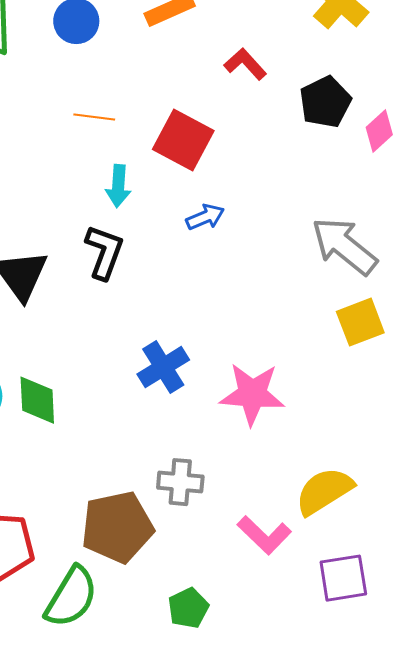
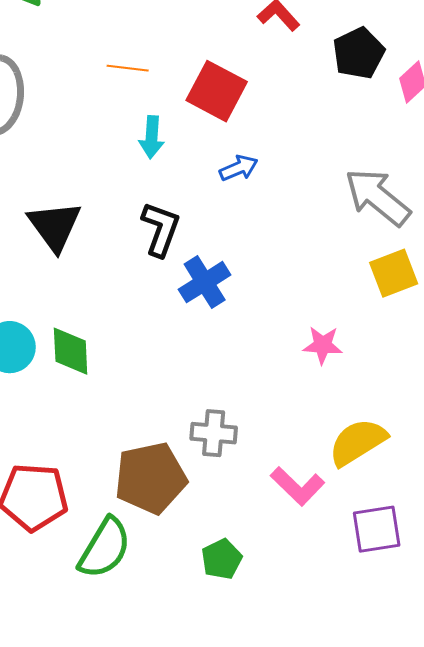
black L-shape: (104, 252) -> (161, 229), moved
blue cross: (163, 367) -> (205, 282), moved
pink star: (252, 394) -> (323, 345), moved, size x0.6

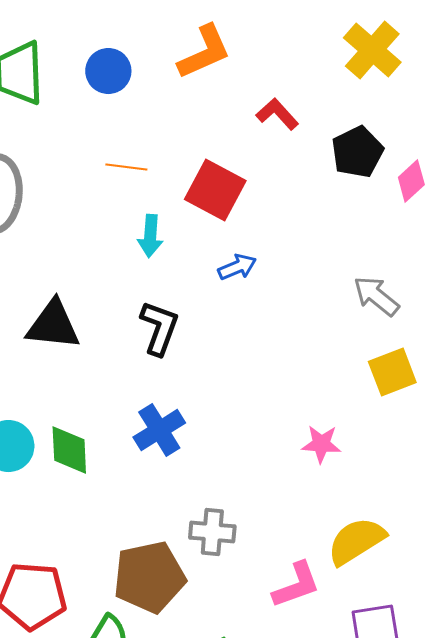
gray arrow: (378, 197) -> (376, 296), size x0.7
black triangle: (55, 226) -> (53, 325), turned -48
blue cross: (205, 282) -> (159, 430), moved
pink L-shape: (298, 486) -> (296, 585), turned -64

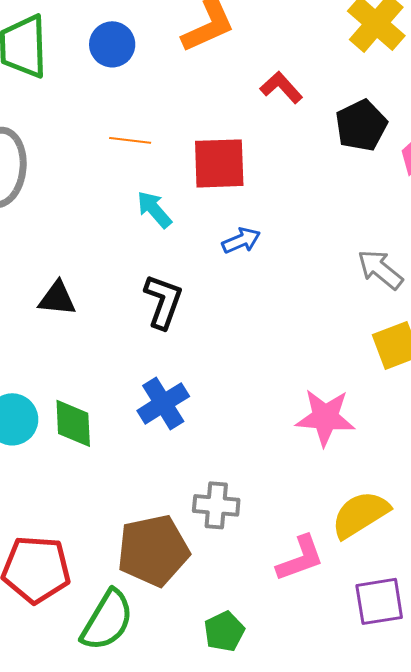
red square: (215, 190) -> (219, 163), turned -30
cyan arrow: (150, 236) -> (154, 209), turned 135
black triangle: (53, 325) -> (57, 298), size x0.7
pink star: (321, 444) -> (325, 417), size x1.5

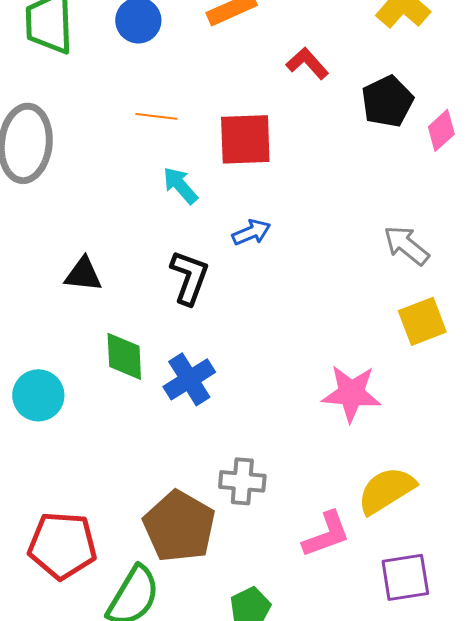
blue arrow: (241, 240) -> (251, 232), moved
green diamond: (73, 423) -> (124, 356), moved
brown pentagon: (153, 550) -> (179, 526), turned -30

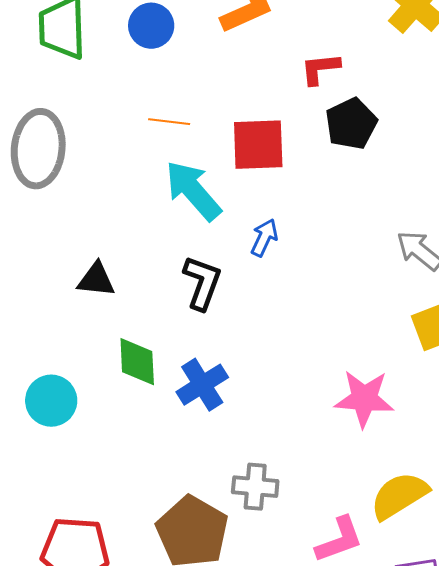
red L-shape: (307, 63) -> (320, 69), turned -54
black pentagon: (387, 101) -> (351, 124), moved
cyan arrow: (180, 185) -> (193, 191), size x1.6
blue arrow: (251, 232) -> (264, 238), turned -42

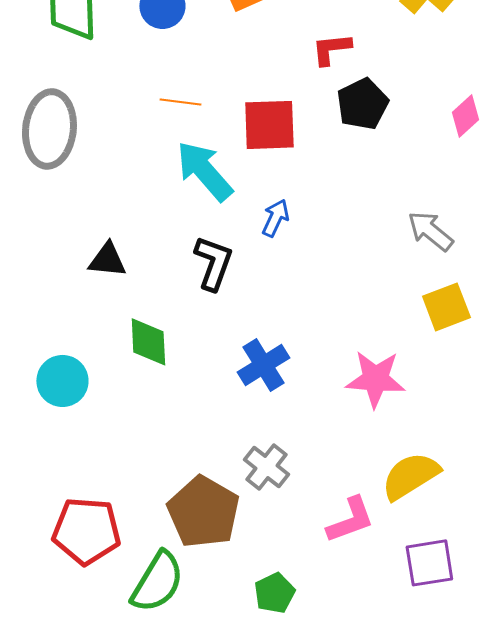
blue cross: (202, 385) -> (263, 365), moved
gray cross: (255, 487) -> (266, 467), turned 33

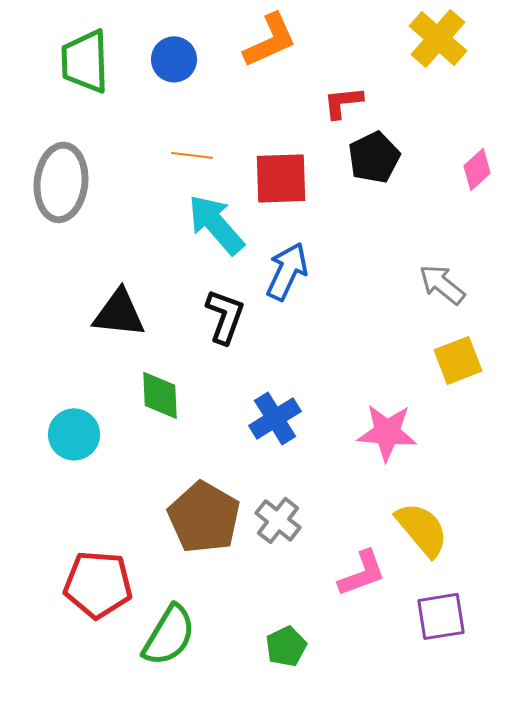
blue arrow: (275, 218) -> (287, 271), size x1.5
black triangle: (107, 260) -> (119, 313), size x1.4
yellow semicircle: (410, 476) -> (422, 529), turned 82
brown pentagon: (203, 512) -> (204, 517), moved

